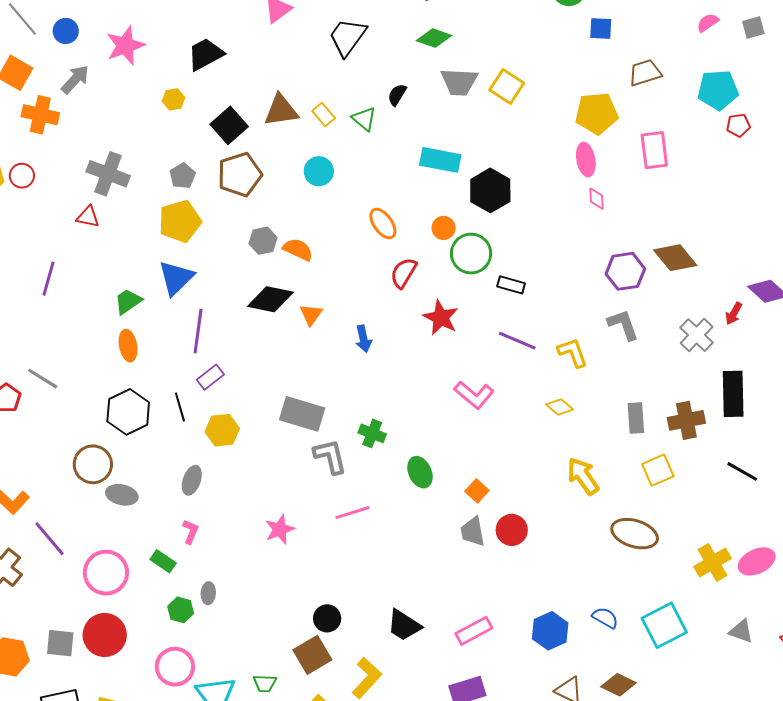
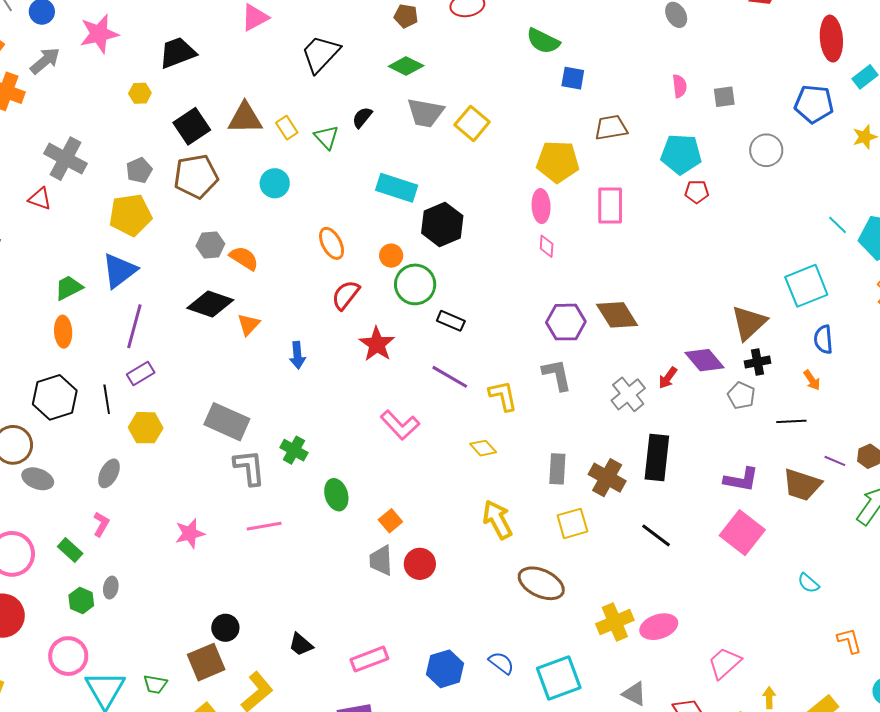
pink semicircle: (708, 23) -> (680, 86), turned 110
brown cross: (686, 420) -> (607, 478), turned 33
black trapezoid: (404, 625) -> (301, 645), size x0.7

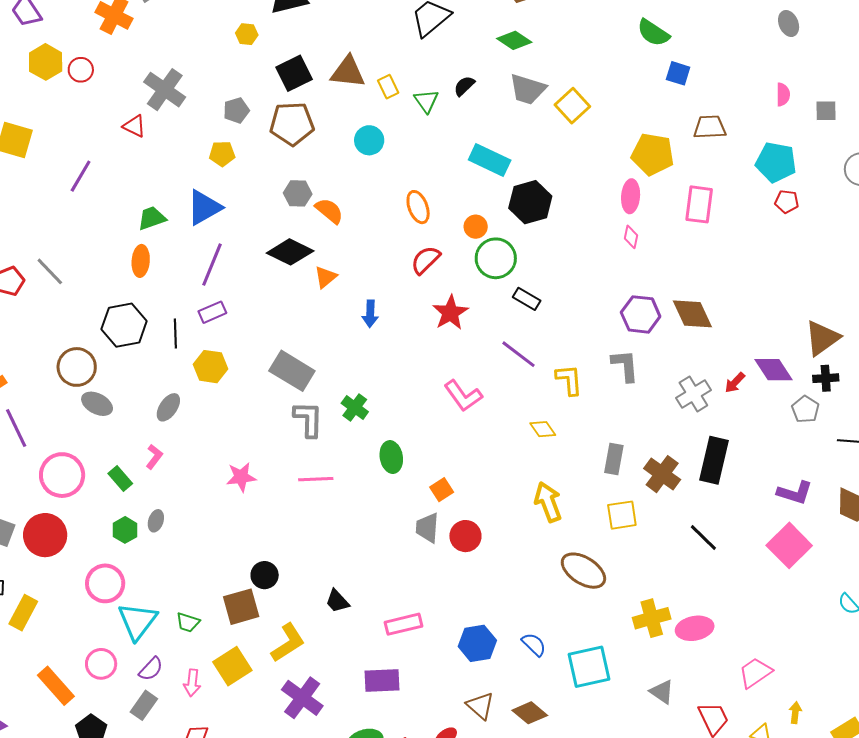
yellow pentagon: (130, 215) -> (222, 154), size x0.6

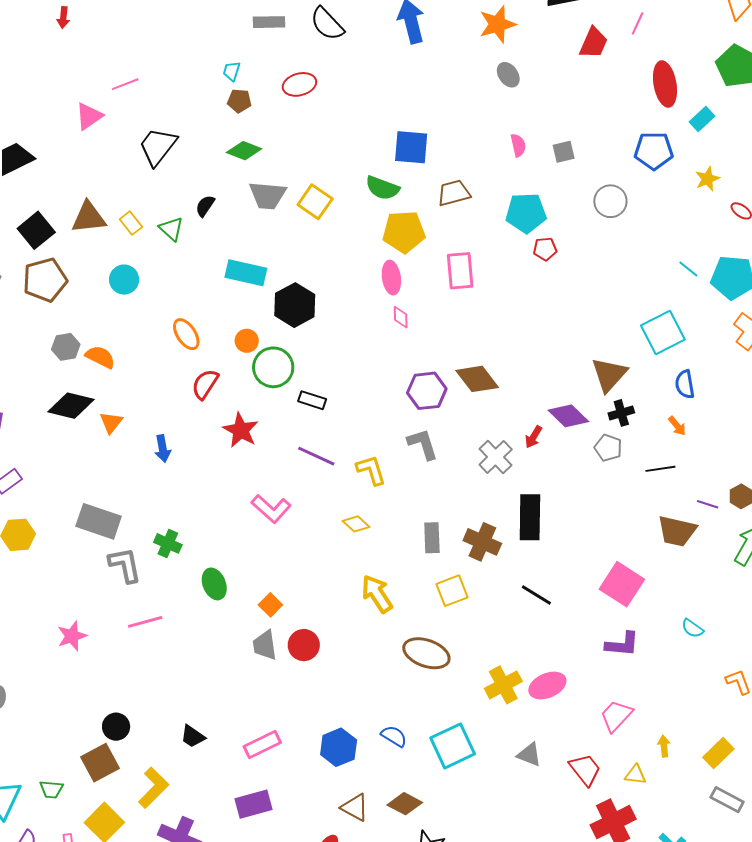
green semicircle: (653, 33) -> (382, 188), moved
blue square: (678, 73) -> (411, 147), size x1.5
purple L-shape: (795, 493) -> (622, 644), moved

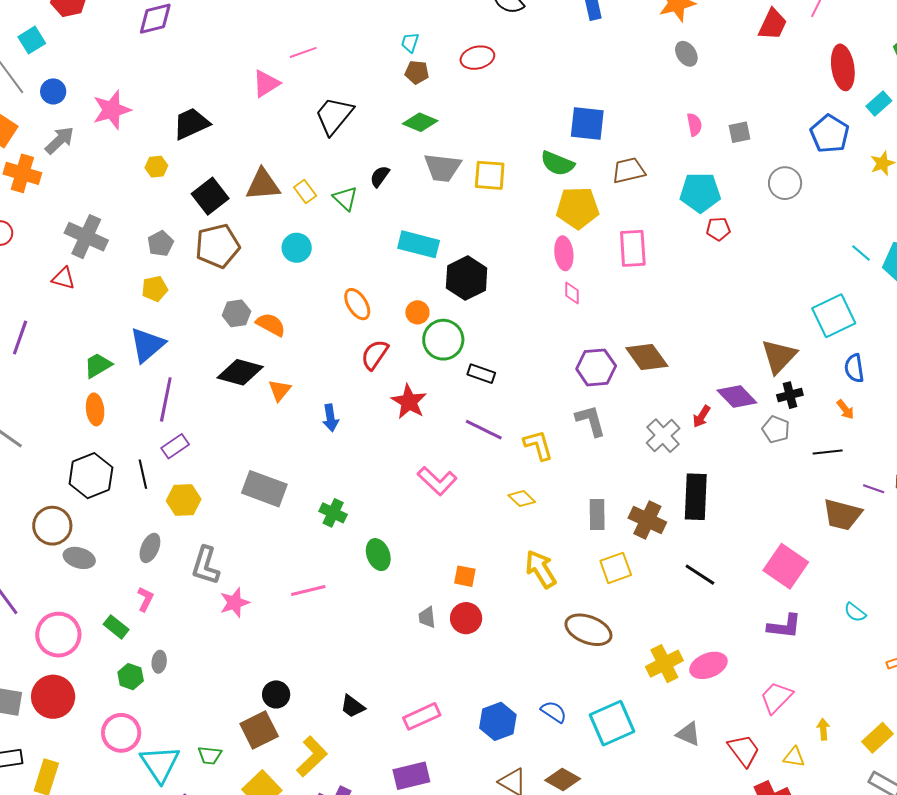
blue pentagon: (654, 151) -> (830, 134), turned 30
yellow square: (315, 202) -> (490, 175), turned -32
gray L-shape: (125, 565) -> (205, 565), moved, turned -153
orange square: (270, 605) -> (465, 576), moved, turned -35
gray trapezoid: (265, 645) -> (427, 617), size x0.7

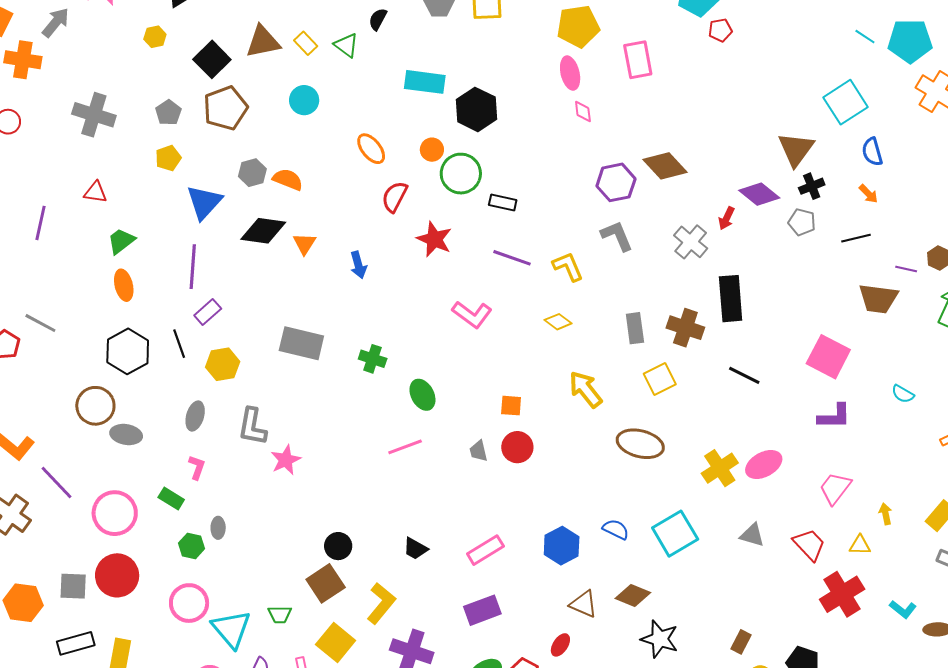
red triangle: (63, 278) -> (96, 192), moved
blue triangle: (147, 345) -> (204, 202), moved
pink line: (308, 591) -> (405, 447), moved

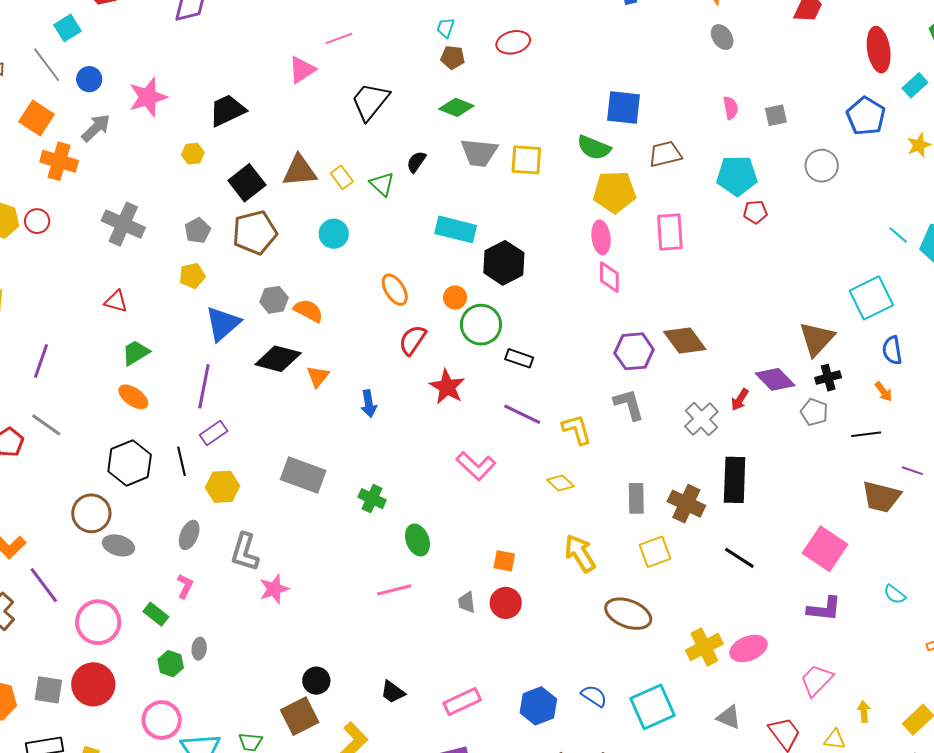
pink diamond: (583, 112) -> (609, 277), size x1.4
purple line: (40, 223) -> (41, 361), moved
orange ellipse: (124, 285) -> (133, 397), turned -48

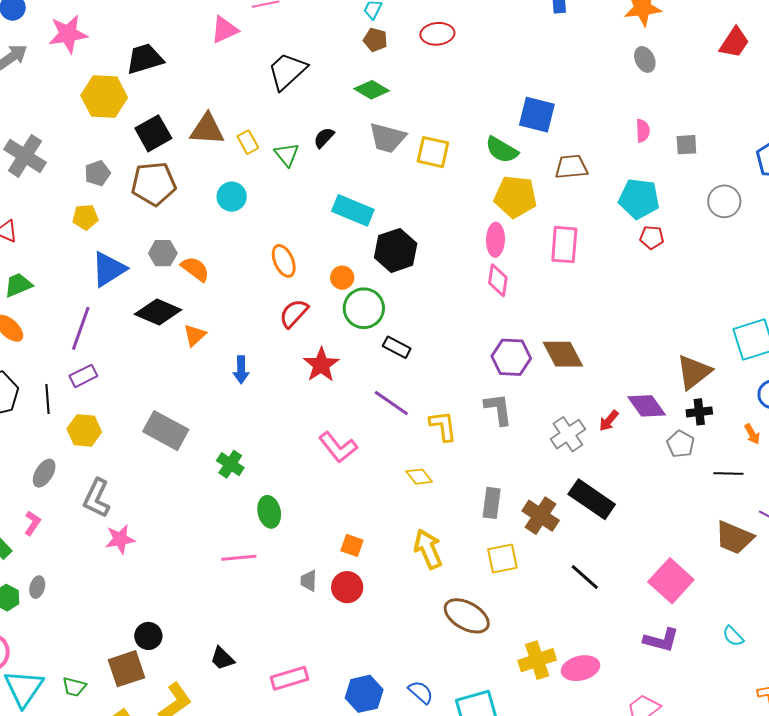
yellow hexagon: (193, 154) -> (104, 96), size x2.0
black rectangle: (735, 480) -> (592, 499), turned -66

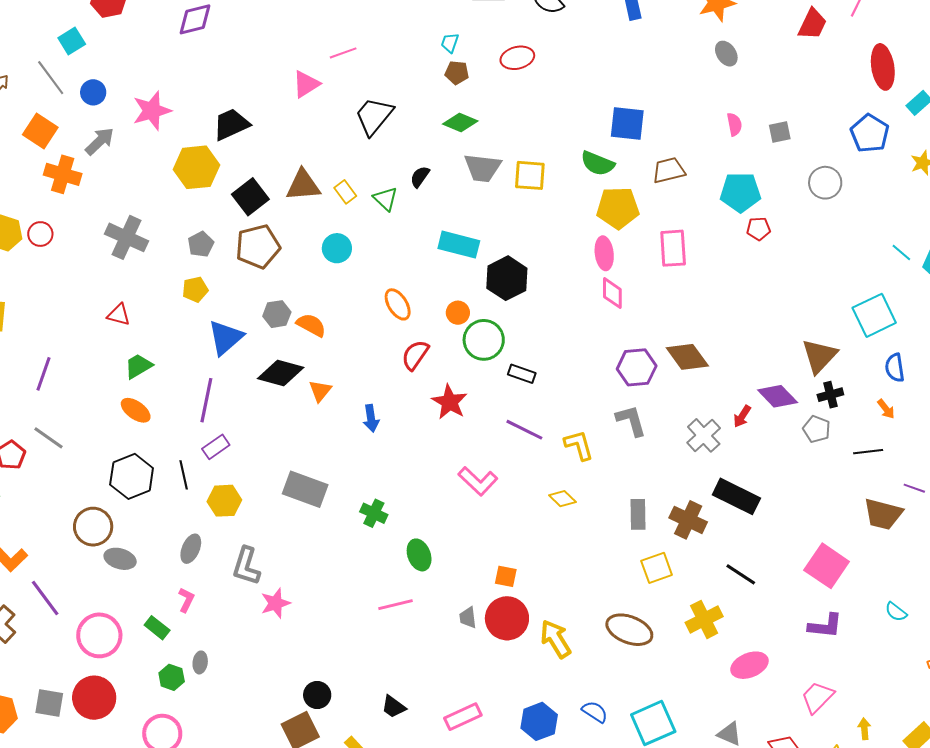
yellow arrow: (428, 549) -> (556, 639), moved
red circle: (347, 587) -> (507, 618), size x1.4
yellow cross: (537, 660) -> (704, 619), moved

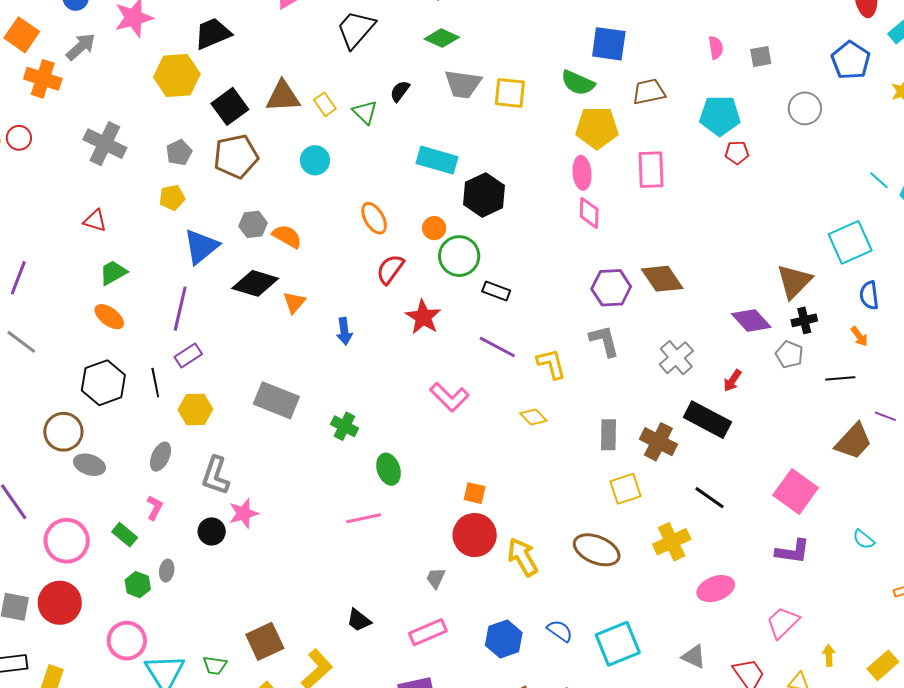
red arrow: (742, 416) -> (732, 381), moved
brown trapezoid: (883, 514) -> (853, 441), turned -63
gray trapezoid: (468, 617) -> (436, 578), moved, turned 30
black circle: (317, 695) -> (212, 531), moved

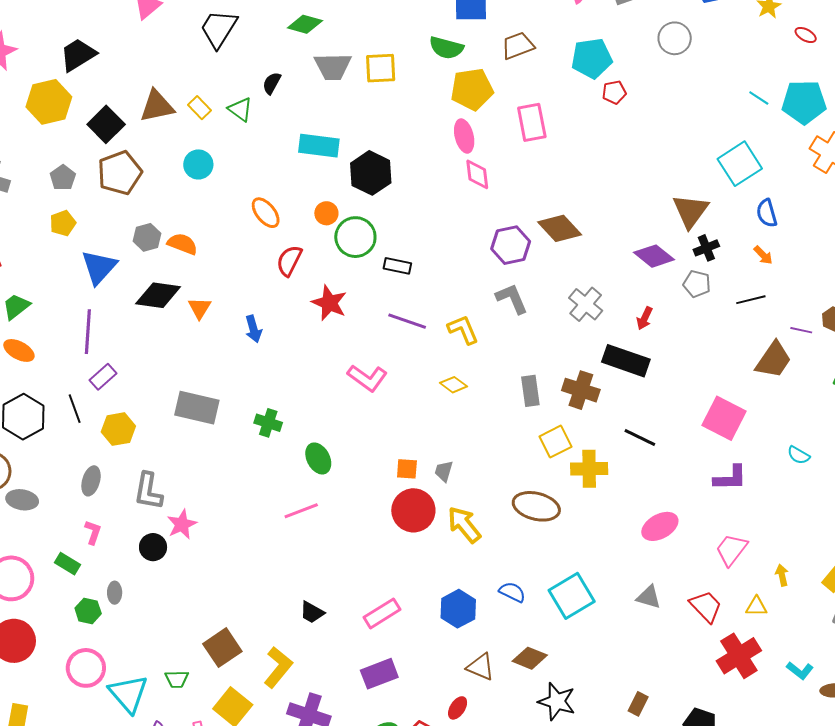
yellow cross: (672, 542) -> (589, 469), moved, turned 33
gray trapezoid: (436, 578) -> (444, 471), moved

